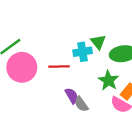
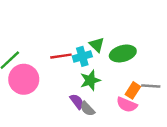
red line: (59, 66) -> (61, 56), moved
green star: (108, 80) -> (90, 80), moved, turned 30

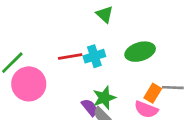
green triangle: (97, 45) -> (105, 14), moved
green star: (90, 80) -> (104, 98), moved

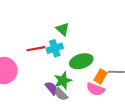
green triangle: (105, 14) -> (63, 29), moved
green ellipse: (140, 52) -> (81, 61), moved

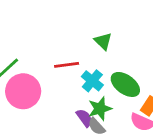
cyan cross: (55, 48) -> (92, 81), moved, turned -35
green ellipse: (81, 61) -> (125, 84), turned 50

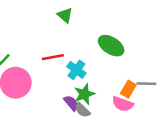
green triangle: (103, 41) -> (65, 15), moved
green ellipse: (125, 84) -> (111, 46), moved

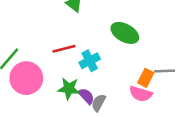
cyan cross: (76, 70) -> (90, 61), turned 30
green star: (84, 94) -> (69, 89), moved, turned 30
gray semicircle: (82, 110) -> (99, 103), turned 77

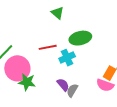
green ellipse: (125, 33) -> (80, 38), moved, turned -45
green star: (69, 89) -> (27, 82), moved

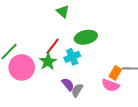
red line: (48, 47) -> (53, 46), turned -42
green star: (27, 82) -> (48, 62), moved, turned 30

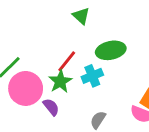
purple semicircle: (68, 84) -> (51, 107), moved

